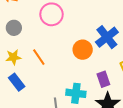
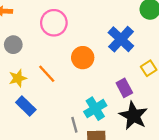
orange circle: (83, 50) -> (83, 58), moved
cyan cross: (76, 93) -> (95, 109), turned -30

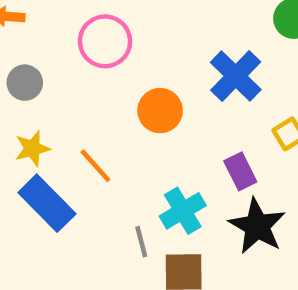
orange line: (47, 74) -> (95, 166), moved
blue rectangle: (26, 106) -> (47, 203), size x1.4

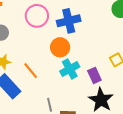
blue cross: (236, 76) -> (69, 21), moved, turned 30
cyan cross: (183, 211) -> (70, 69), moved

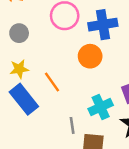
cyan cross: (70, 69) -> (101, 107), moved

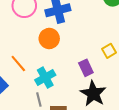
cyan cross: (101, 107) -> (45, 78), moved

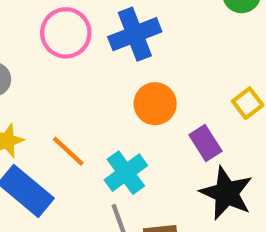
orange circle: (49, 39) -> (155, 104), moved

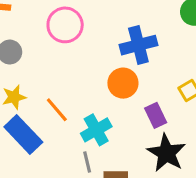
blue cross: (135, 34) -> (138, 45), moved

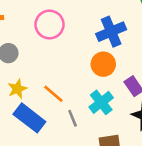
cyan cross: (96, 130) -> (101, 102), moved
gray line: (87, 162) -> (73, 118), moved

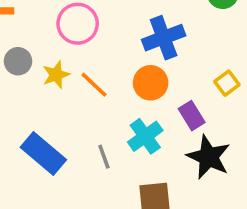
yellow star: (17, 89) -> (56, 75), moved
orange line: (53, 94) -> (94, 85), moved

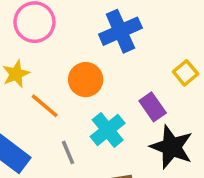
orange circle: (151, 83) -> (86, 80), moved
orange line: (94, 85) -> (45, 106), moved

